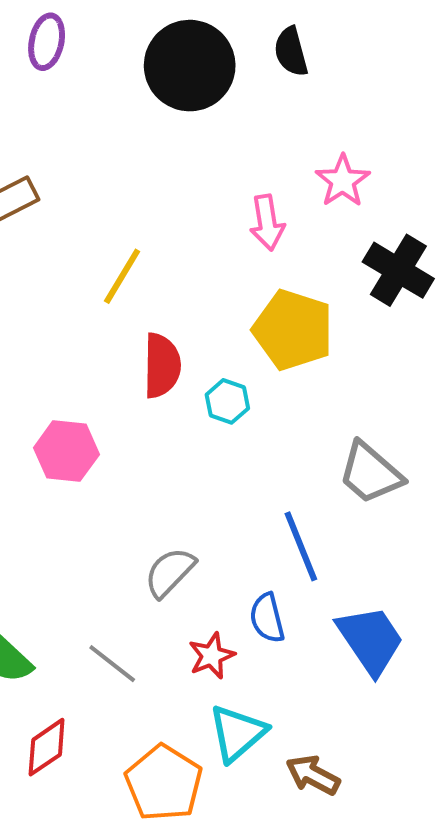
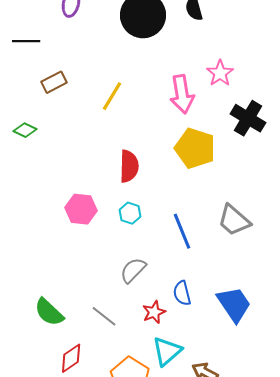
pink arrow: (267, 223) -> (182, 94), size x1.4
yellow line: (122, 276) -> (112, 96), moved
cyan hexagon: (227, 401) -> (130, 213), moved
blue line: (301, 546) -> (182, 231), moved

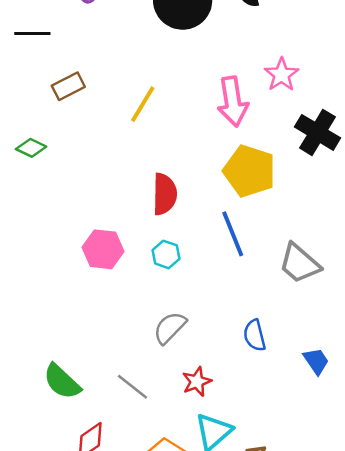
blue line: (182, 231) -> (233, 234), moved
blue semicircle: (182, 293) -> (255, 335), moved
blue trapezoid: (234, 304) -> (316, 361), moved, size x0.6

